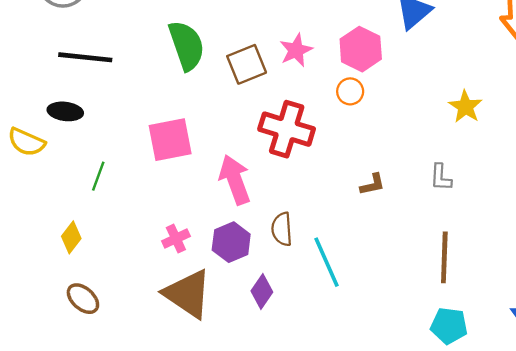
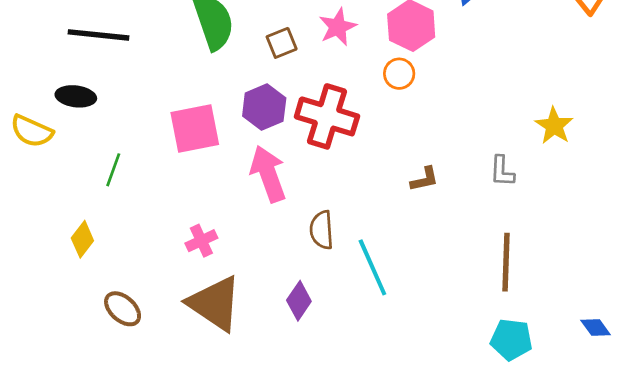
brown square: (247, 64) -> (282, 43), size x0.7
yellow star: (465, 107) -> (554, 126), moved
purple hexagon: (231, 242) -> (264, 107), moved
brown ellipse: (83, 299) -> (123, 309), moved

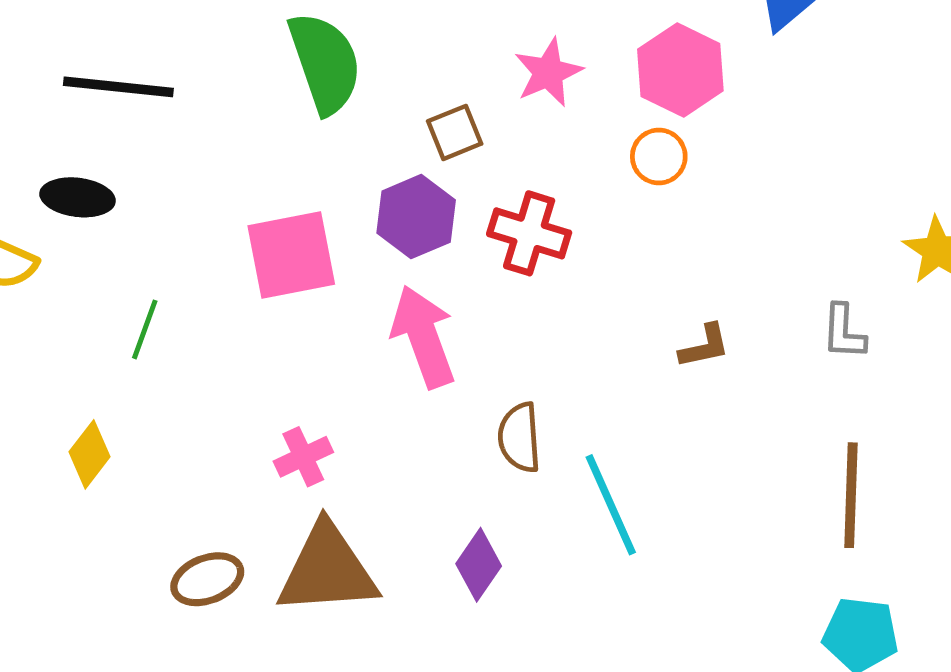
brown square: (282, 43) -> (455, 132), moved
red cross: (327, 116) -> (529, 233), size x0.7
brown triangle: (215, 303) -> (327, 570), turned -38
brown ellipse: (123, 309) -> (207, 579), moved, turned -63

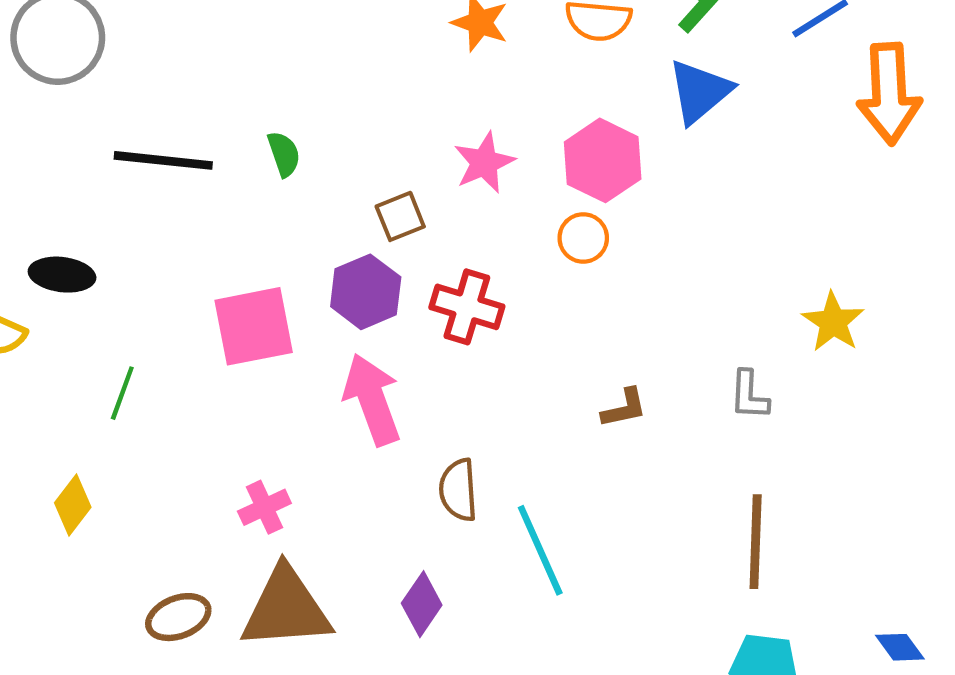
green semicircle: (325, 63) -> (284, 154), size x0.5
black line: (118, 87) -> (163, 160), moved

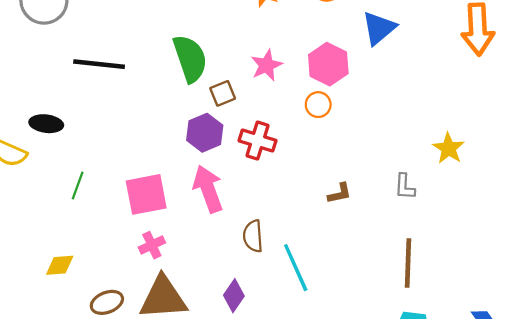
green semicircle: (284, 154) -> (190, 58), moved, size x2.0
pink square: (254, 326) -> (146, 194), moved
yellow diamond: (73, 505) -> (60, 265), moved, turned 48

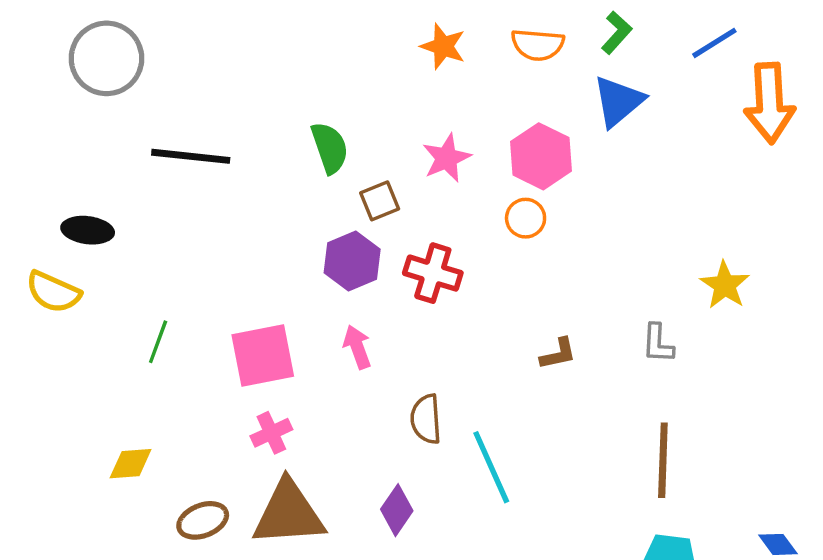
green semicircle: (190, 58) -> (330, 148), size x0.7
black ellipse: (46, 124) -> (88, 230), moved
pink arrow: (208, 189) -> (357, 347), size x0.6

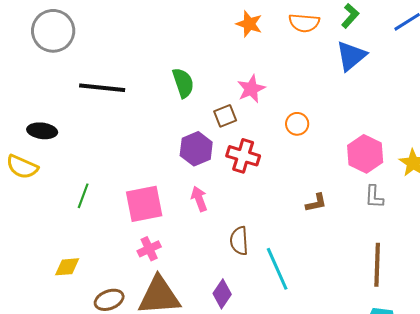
pink hexagon: (541, 156) -> (365, 154), moved
brown square: (380, 201) -> (225, 116), moved

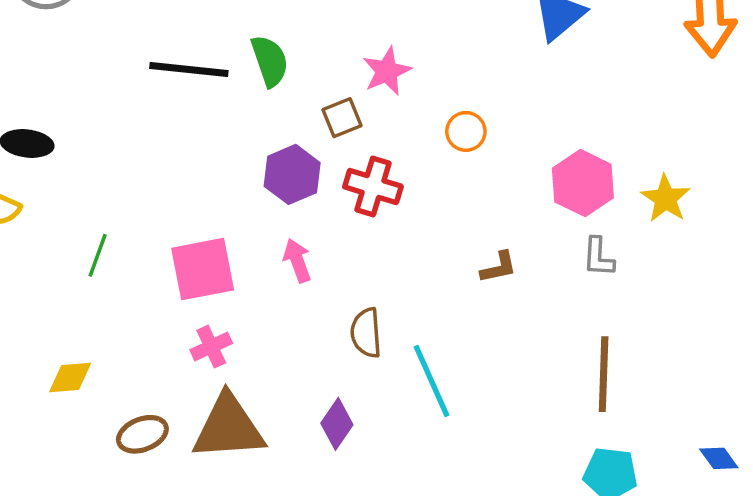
black line: (102, 88) -> (189, 69), moved

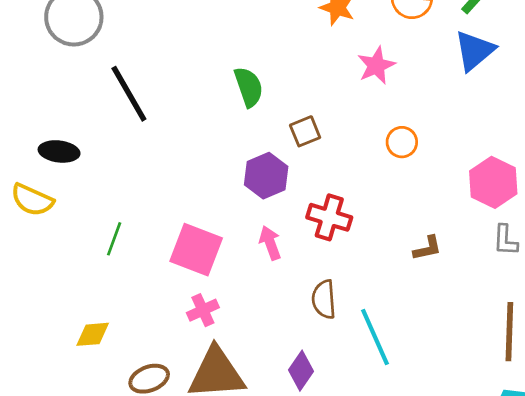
black line: (189, 69) -> (129, 94), moved, turned 54
pink star: (387, 71) -> (376, 65), moved
red cross: (373, 187) -> (329, 217), moved
pink square: (203, 269) -> (196, 250), turned 32

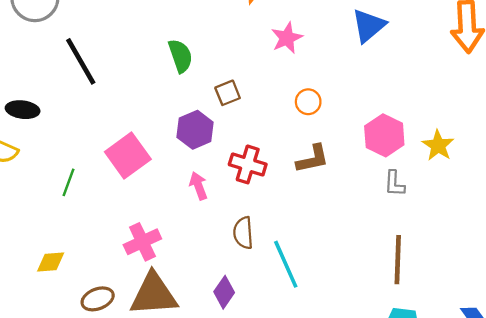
brown L-shape: (427, 248) -> (313, 159), moved, size x1.4
pink square: (196, 250) -> (128, 156), moved, turned 33
pink cross: (203, 310) -> (142, 242), size x1.4

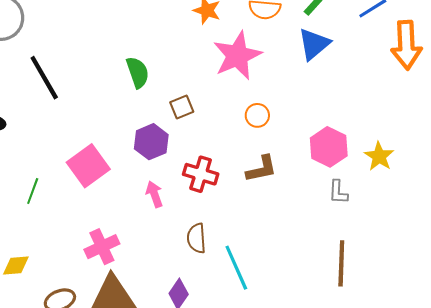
pink star: (287, 38) -> (237, 56), size x1.6

